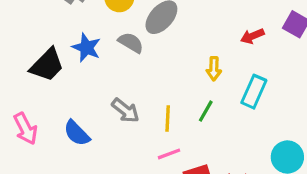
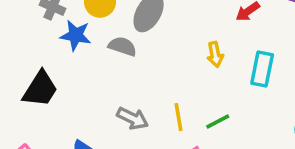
blue star: (86, 48) -> (76, 35), moved
green line: (206, 111) -> (218, 122), moved, turned 45

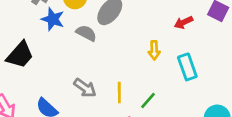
cyan rectangle: (262, 69) -> (187, 67), turned -40
green line: (218, 122) -> (148, 101), turned -30

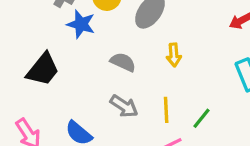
gray semicircle: (86, 33) -> (123, 62), moved
yellow arrow: (154, 50) -> (174, 55), moved

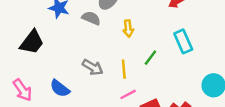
gray semicircle: (123, 62) -> (91, 18), moved
green line: (202, 118) -> (150, 58), moved

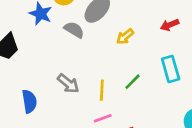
yellow arrow: (128, 28) -> (125, 36), moved, turned 49
blue semicircle: (60, 88) -> (29, 101), turned -145

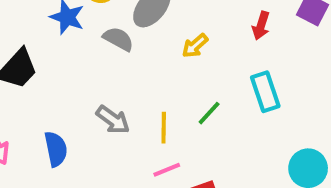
red arrow: (170, 25) -> (261, 26), turned -48

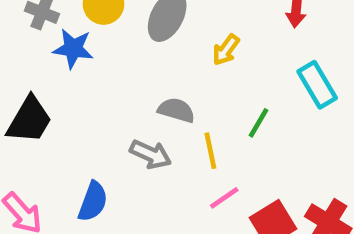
gray semicircle: (118, 39) -> (176, 110), moved
blue semicircle: (56, 149) -> (93, 202), turned 44

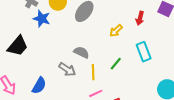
yellow arrow: (226, 50) -> (116, 31), moved

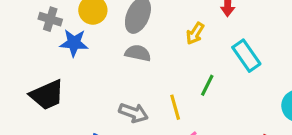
black trapezoid: (18, 46) -> (47, 95), turned 40
gray semicircle: (81, 52) -> (138, 53), moved

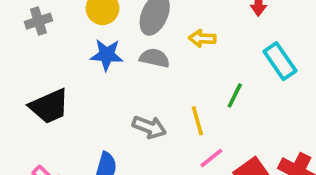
gray cross: (50, 19) -> (38, 21), moved, turned -35
yellow arrow: (195, 33) -> (202, 38), moved, turned 60
blue star: (74, 43) -> (107, 55), moved

